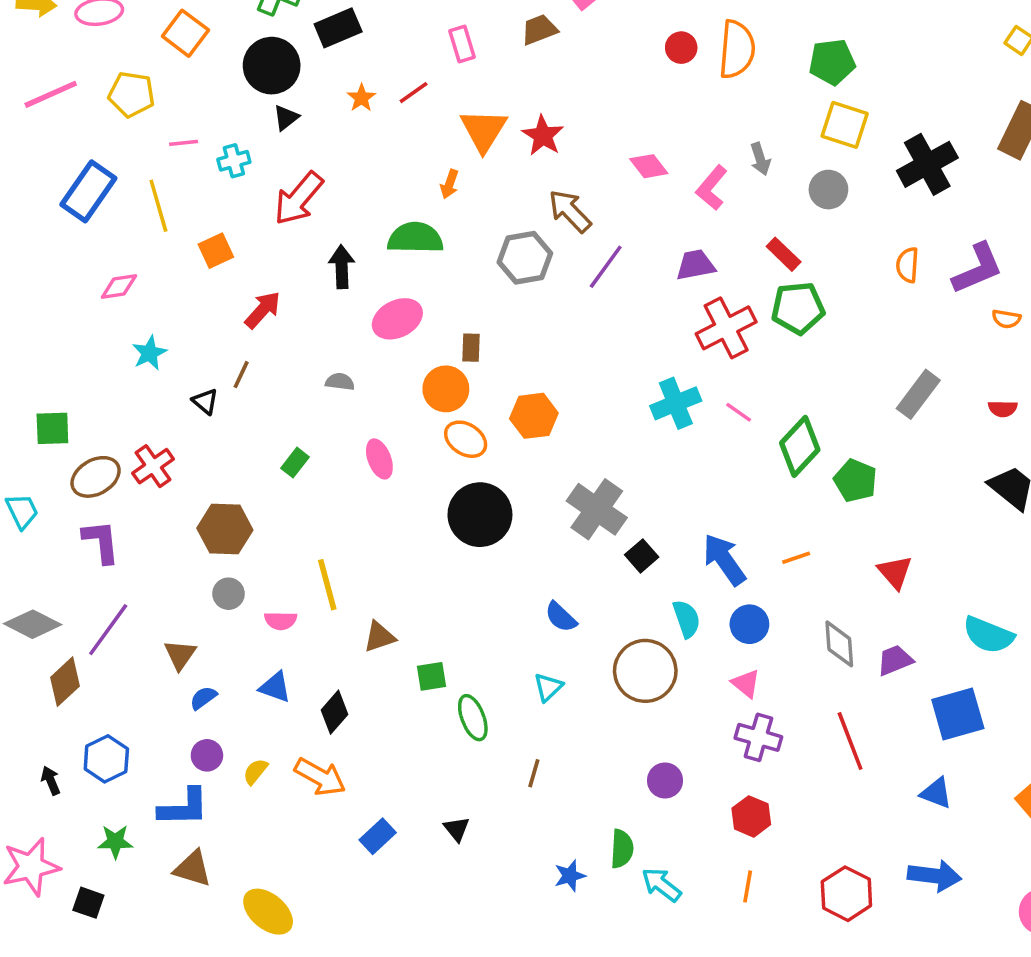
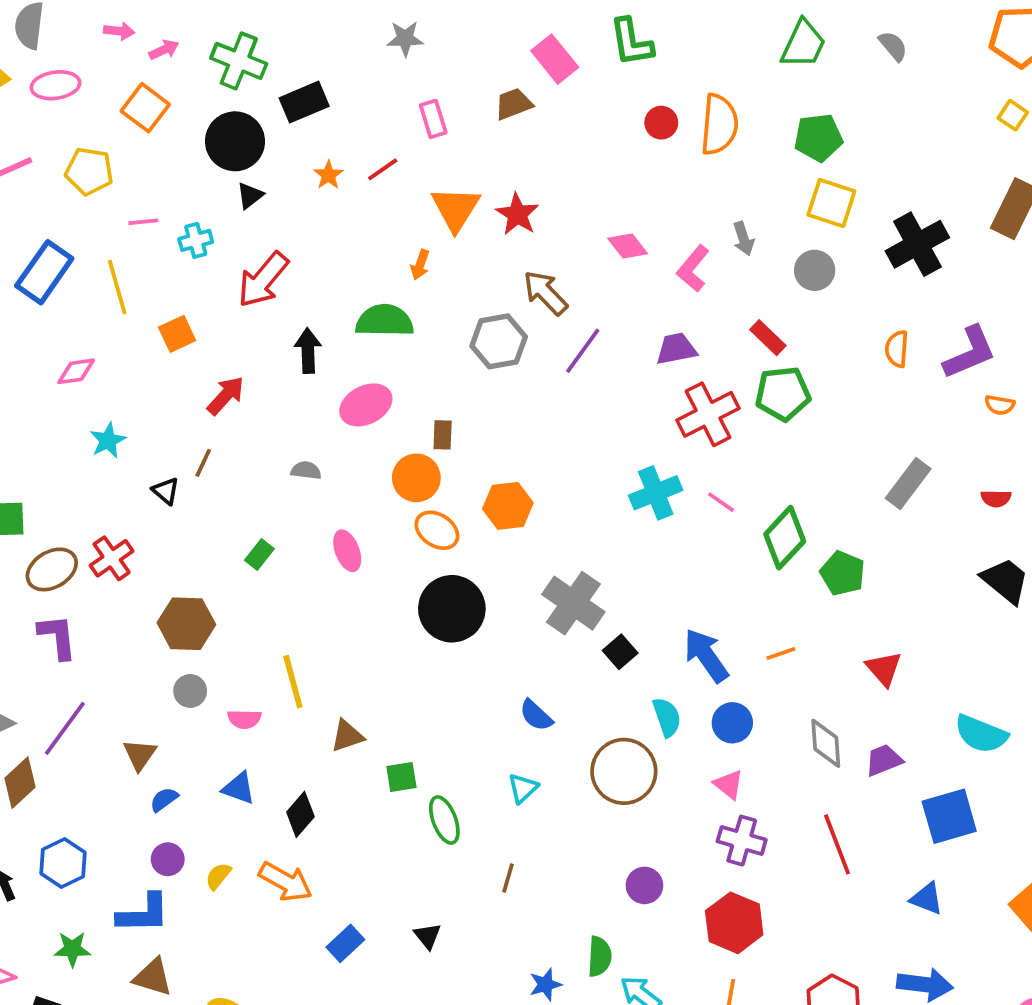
red hexagon: (751, 816) -> (734, 923), size x1.4

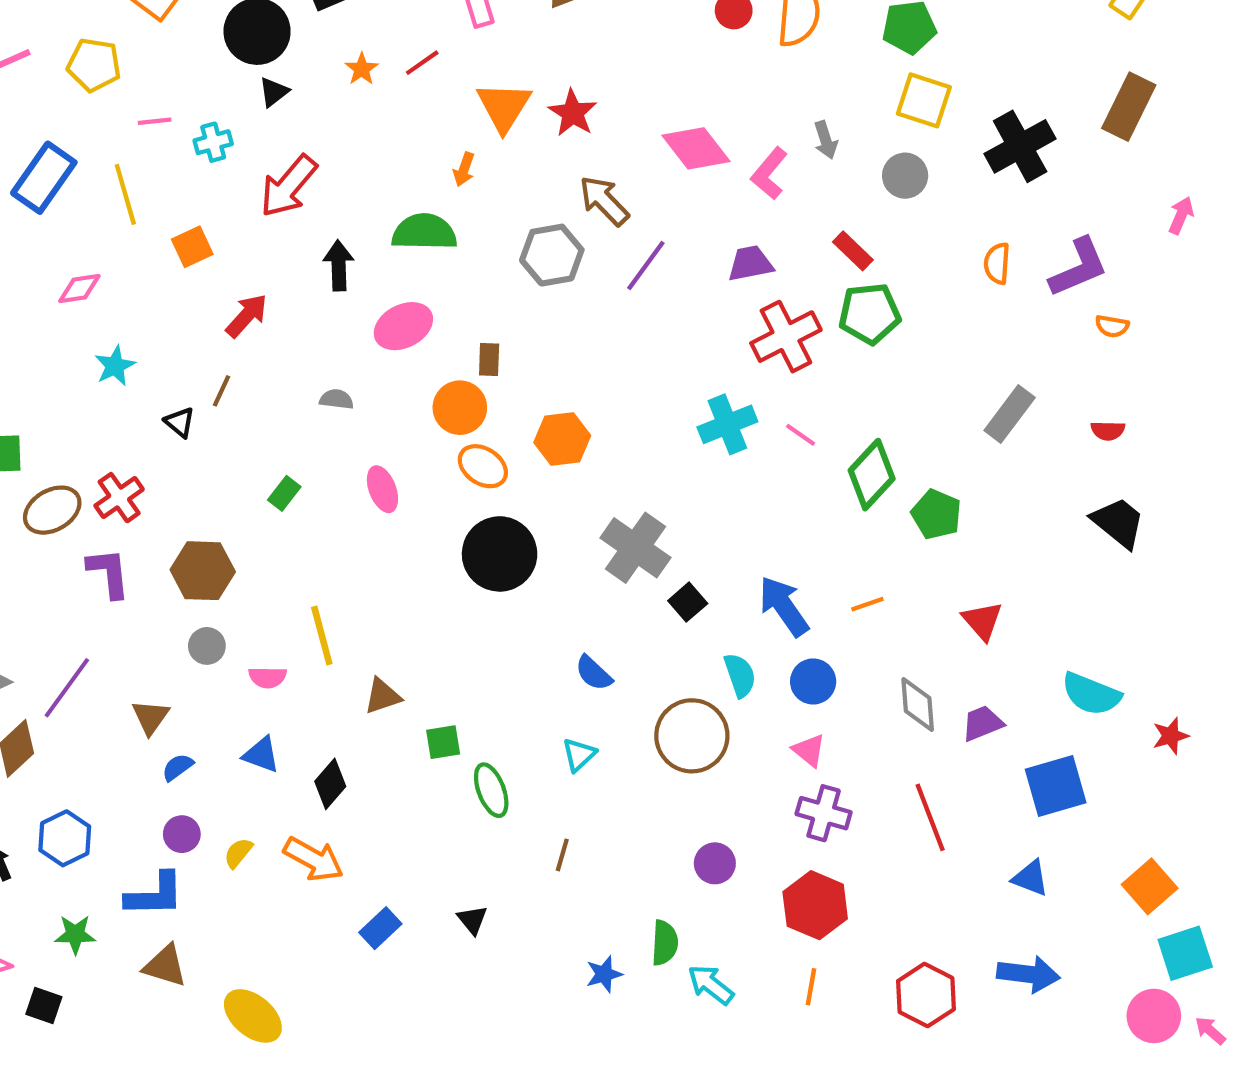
pink diamond: (628, 246) -> (696, 148), size x1.5
purple L-shape: (57, 637) -> (109, 573), moved

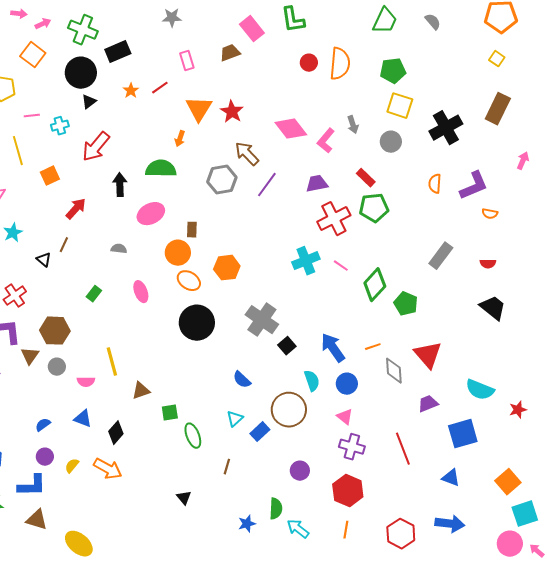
red triangle: (982, 621) -> (428, 355), size x1.4
gray diamond: (918, 704) -> (394, 371), moved
brown triangle: (150, 717) -> (30, 356), moved
blue rectangle: (380, 928) -> (260, 432), moved

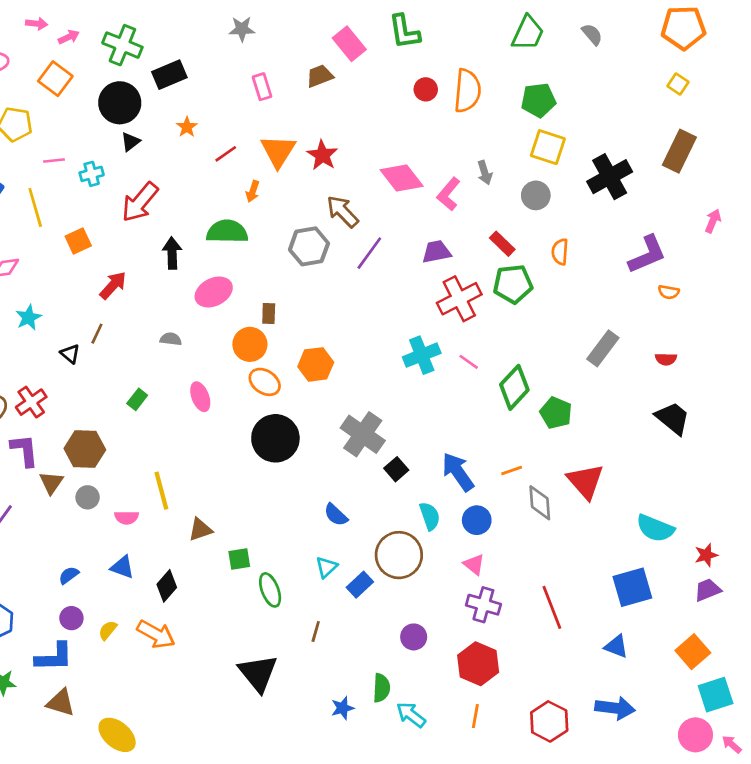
red line: (160, 88) -> (226, 154), moved
orange semicircle: (435, 184) -> (560, 252), moved
purple trapezoid: (428, 404) -> (708, 590), moved
black triangle: (184, 498) -> (258, 673), size x2.0

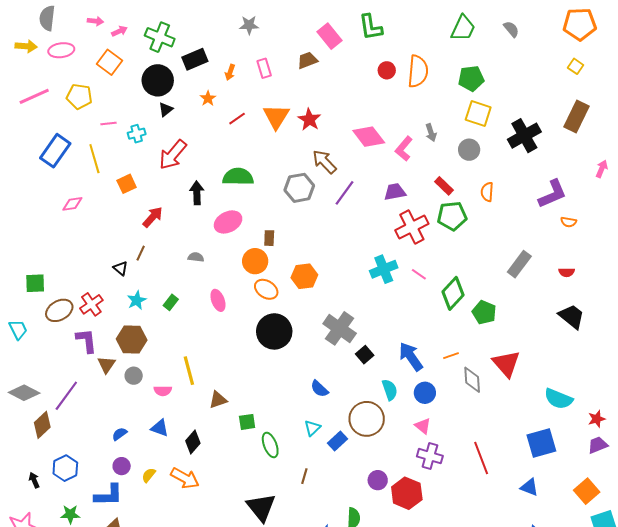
orange arrow: (253, 191) -> (230, 72), moved
cyan star: (28, 318) -> (137, 300), moved
red hexagon: (478, 664) -> (407, 493), moved

